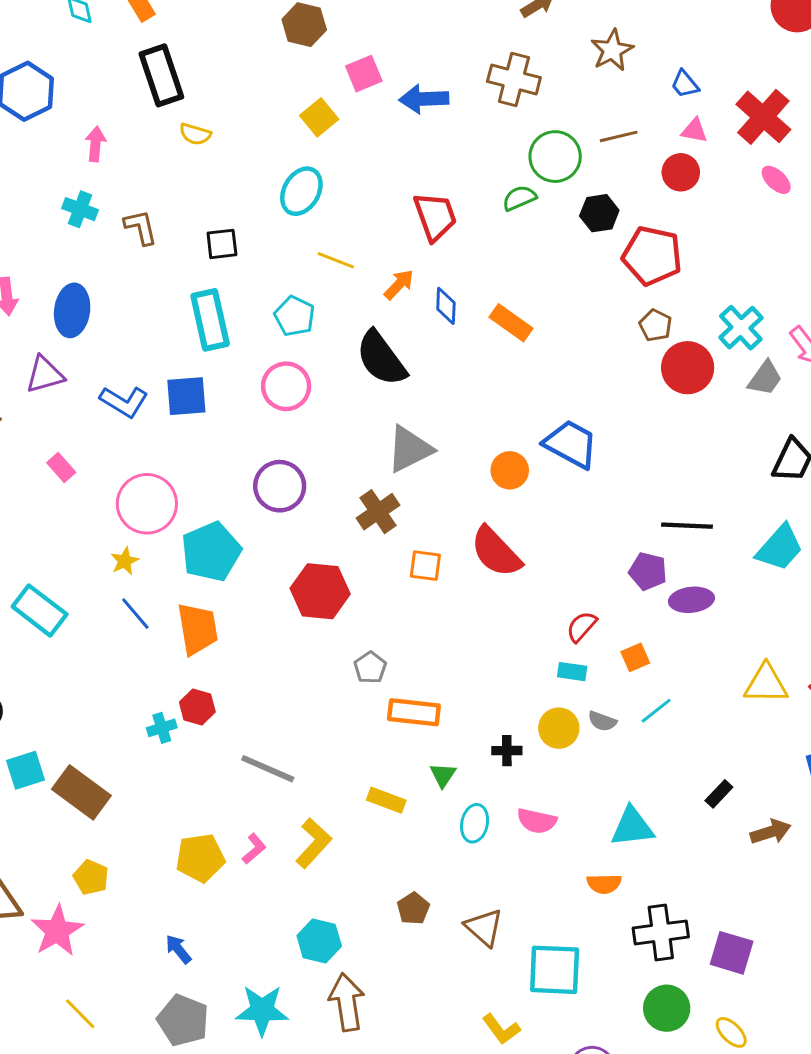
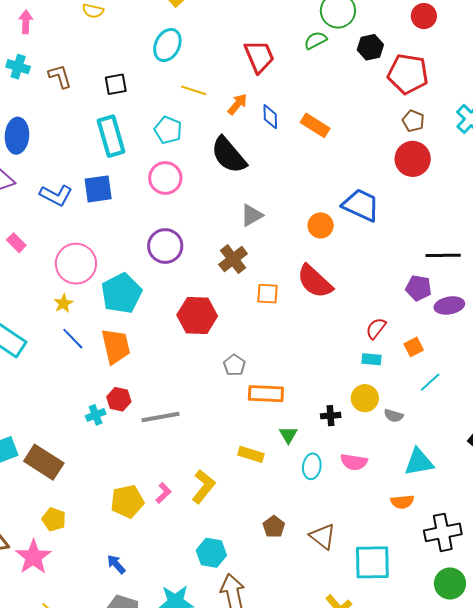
red circle: (688, 368) -> (413, 159), moved
gray triangle: (410, 449) -> (252, 215), size x0.7
gray semicircle: (602, 721) -> (394, 416), moved
gray line: (268, 769) -> (161, 417), moved, turned -30

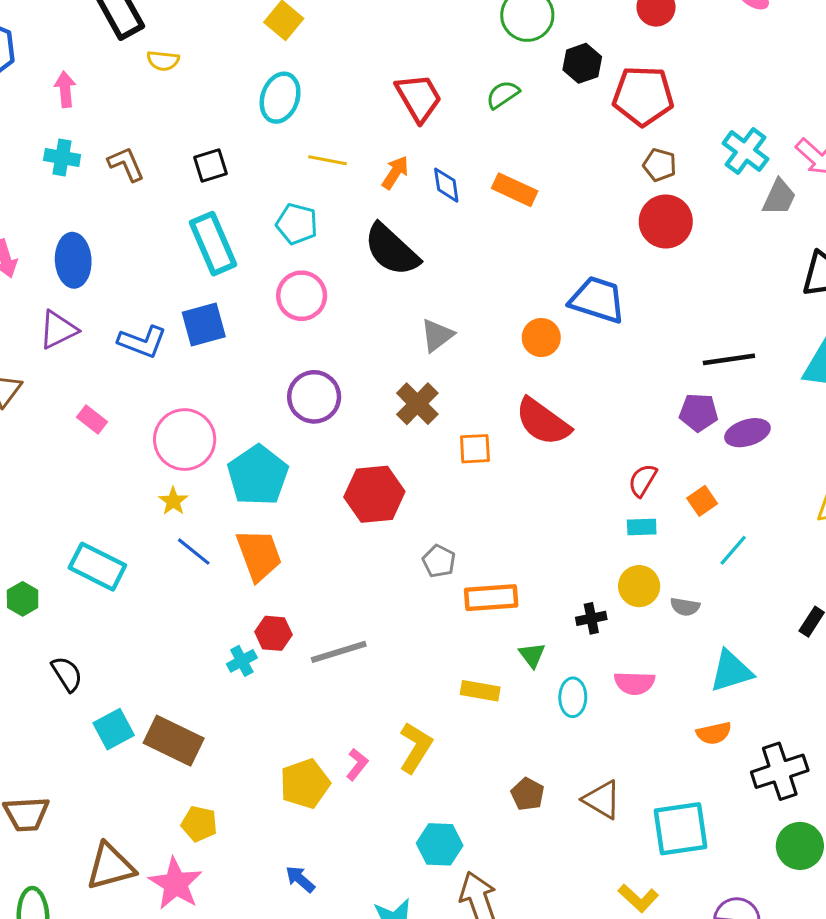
green semicircle: (315, 40) -> (503, 95), moved

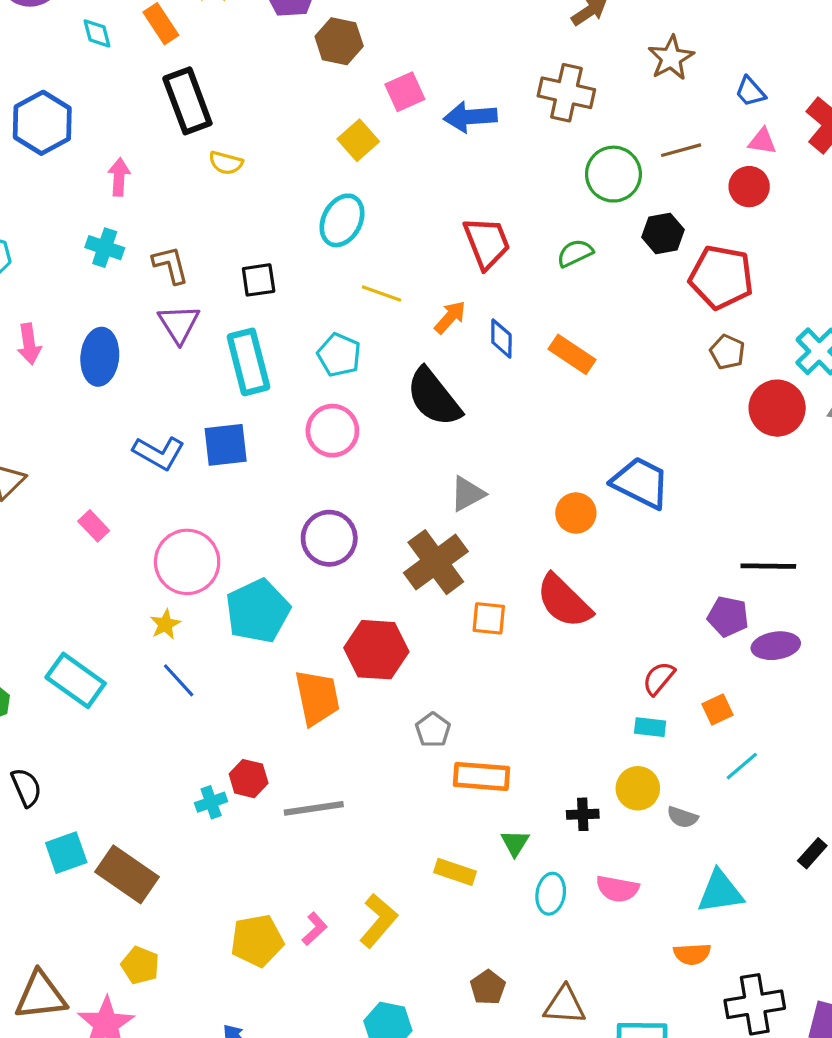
red circle: (666, 222) -> (777, 408), moved
purple triangle: (58, 330) -> (179, 324), moved, turned -45
brown cross: (417, 404) -> (436, 562), size x1.4
orange trapezoid: (259, 555) -> (317, 698), moved
brown triangle: (602, 800) -> (565, 1005), turned -36

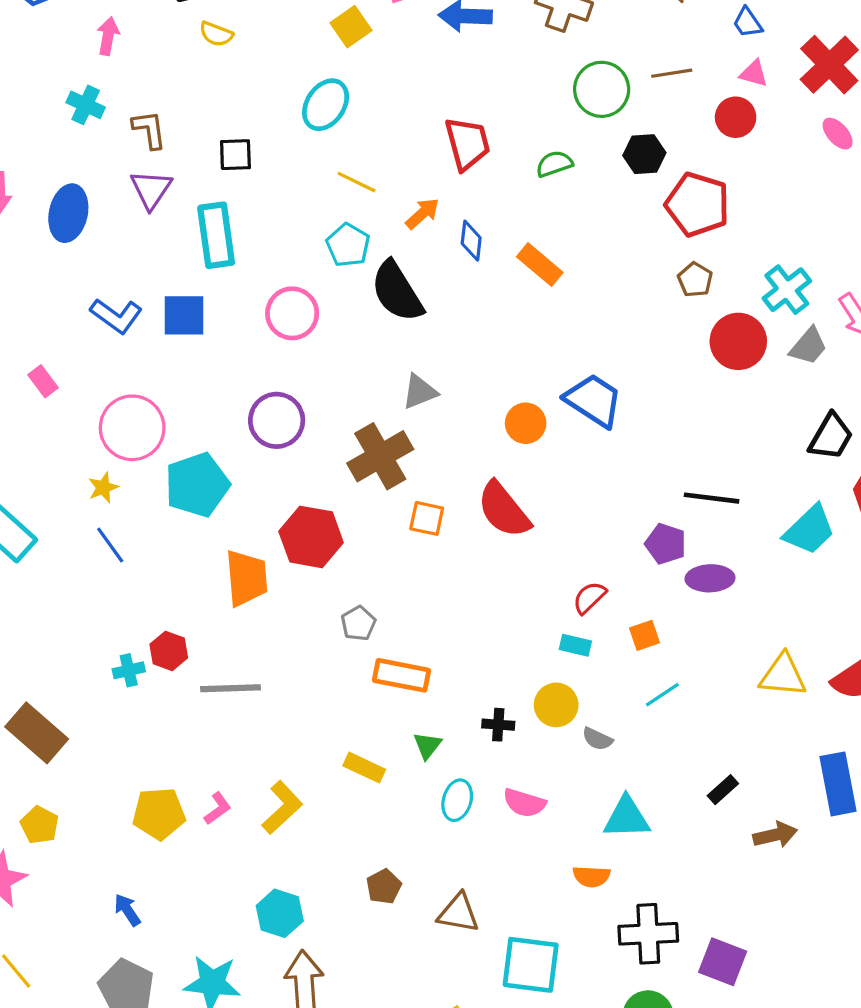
cyan pentagon: (339, 355) -> (348, 245), moved

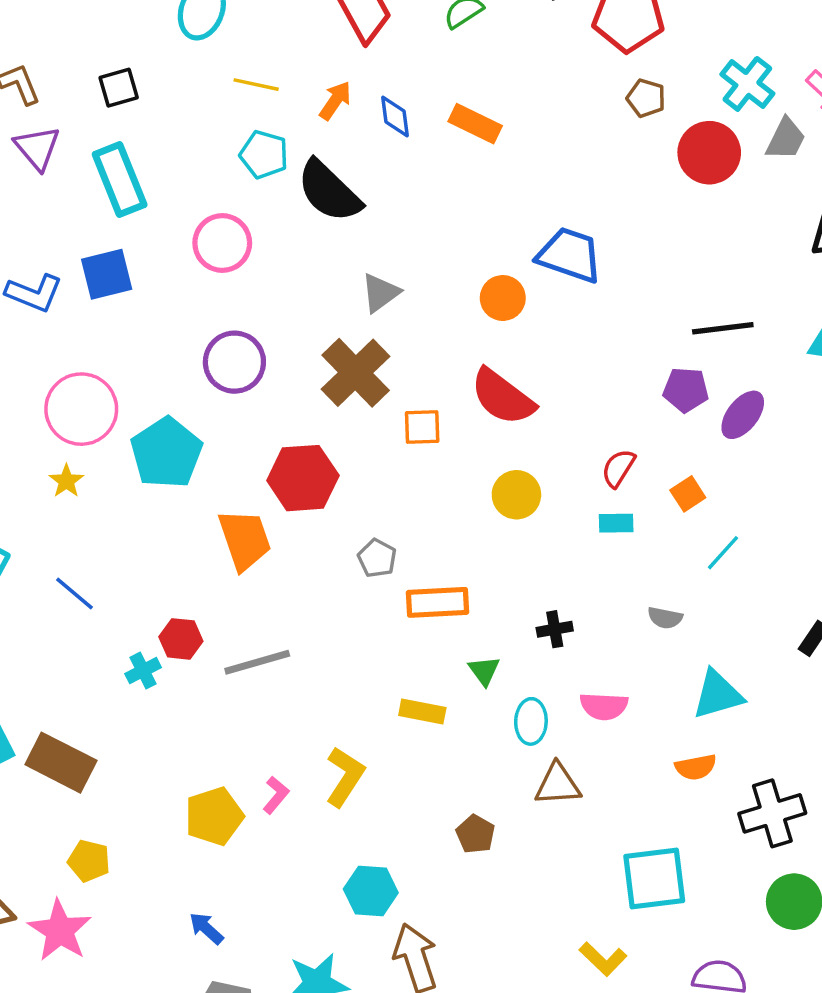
blue line: (110, 545) -> (74, 593), moved
purple ellipse: (710, 578) -> (743, 415), turned -36
yellow circle: (556, 705) -> (516, 495), moved
brown triangle: (458, 913) -> (558, 784), moved

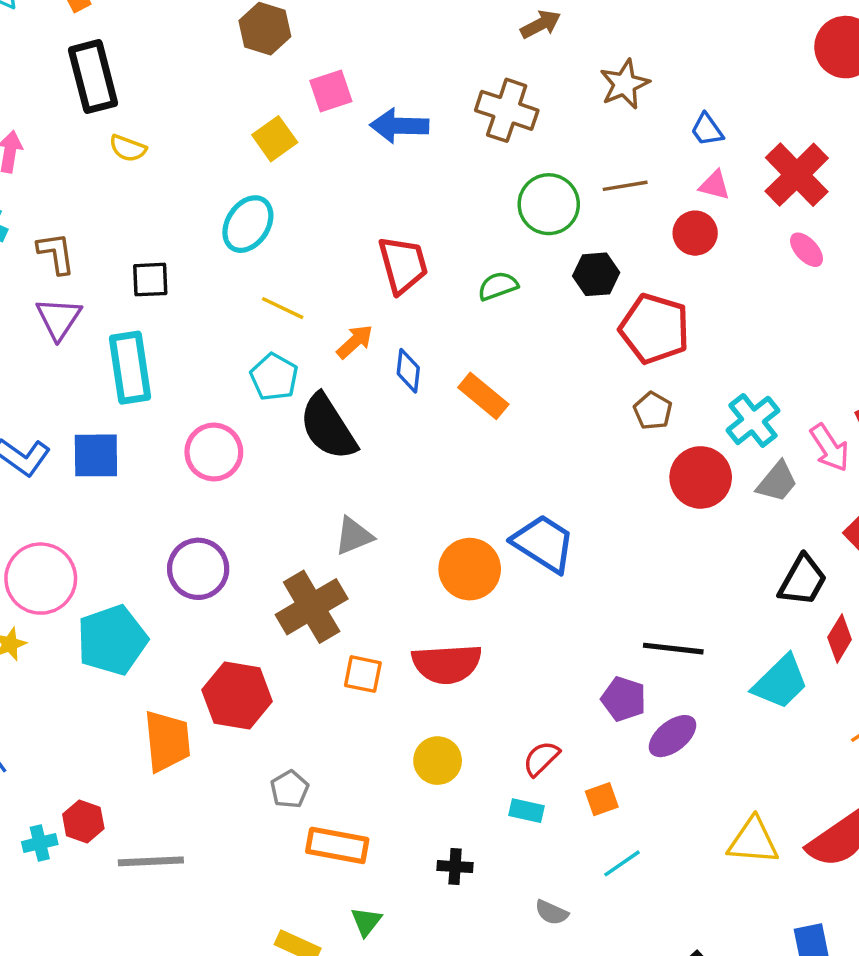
orange circle: (503, 298) -> (470, 569), size x1.4
red semicircle: (503, 397) -> (447, 664), turned -54
black cross: (555, 629) -> (455, 867), moved

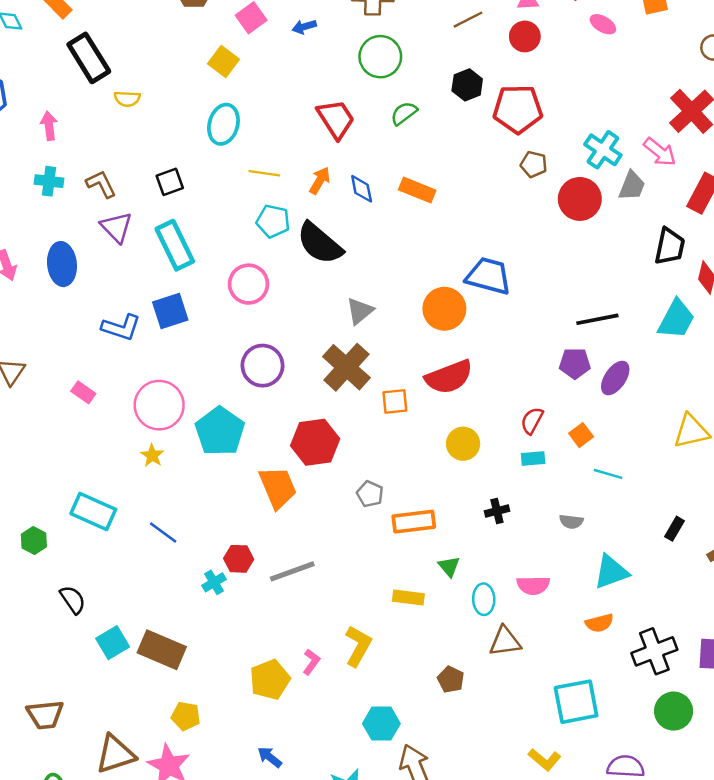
blue arrow: (399, 126) -> (304, 27), size x0.6
green circle: (549, 204) -> (380, 57), moved
cyan line: (622, 863) -> (608, 474), turned 68

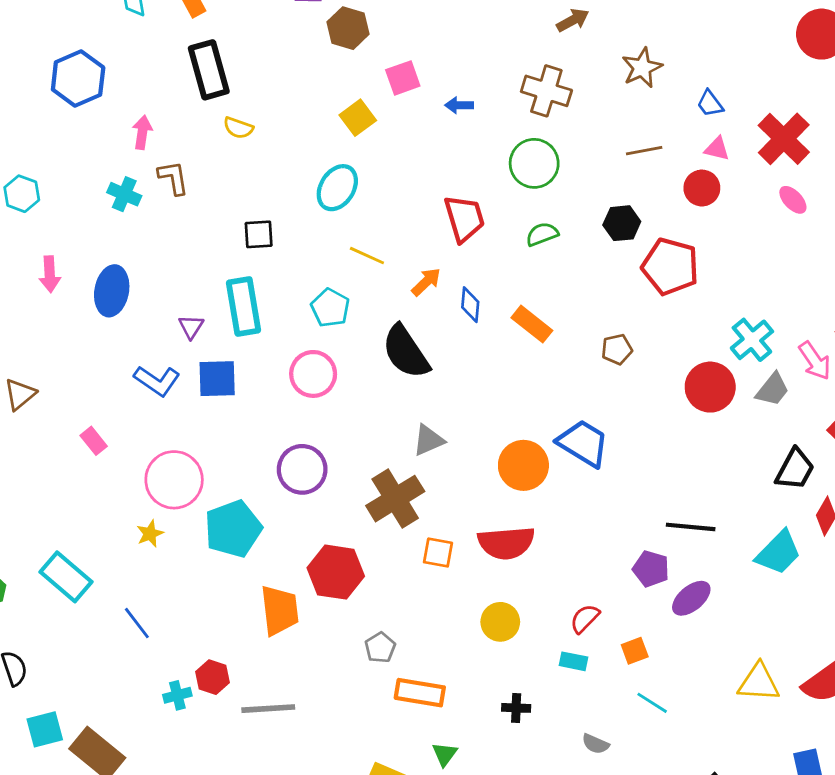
brown pentagon: (534, 164) -> (617, 349), moved, turned 30
brown L-shape: (101, 184) -> (173, 178), moved
cyan pentagon: (273, 221) -> (330, 308), moved
purple triangle: (117, 227) -> (191, 327), moved, size x0.7

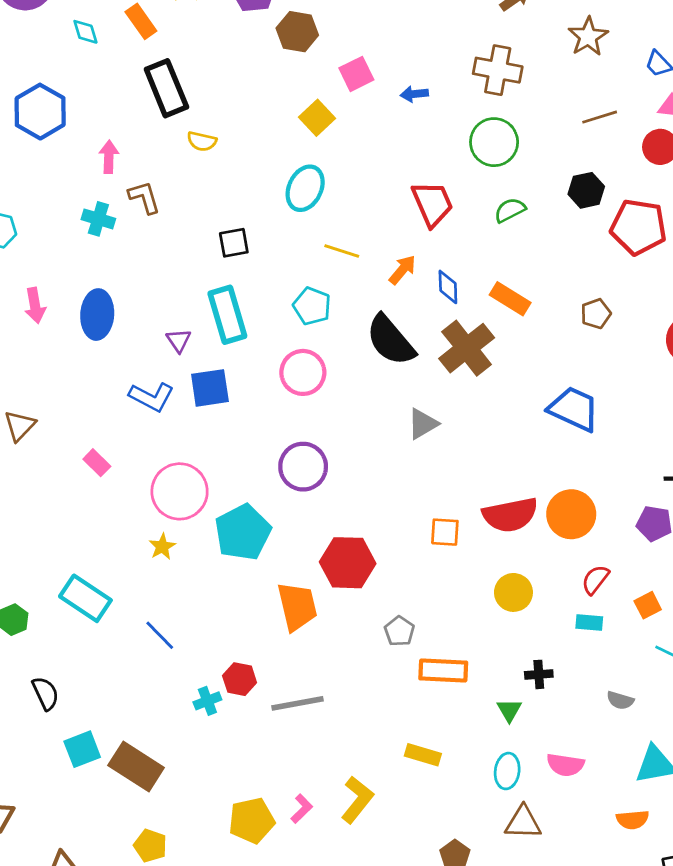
orange circle: (523, 465) -> (571, 514), moved
brown cross: (395, 499) -> (467, 348), moved
green triangle: (445, 754) -> (509, 710), moved

